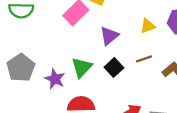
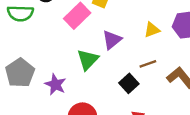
green triangle: (82, 67) -> (88, 60), moved
black square: (114, 67) -> (129, 83), moved

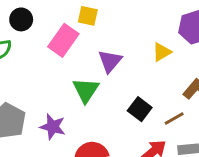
yellow triangle: (152, 30) -> (162, 52), moved
brown line: (148, 64) -> (174, 118), moved

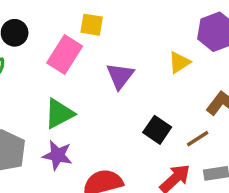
green triangle: (86, 90) -> (59, 114), moved, turned 32

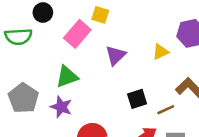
black square: (157, 130) -> (137, 99), turned 30

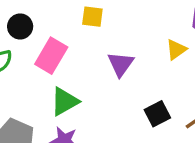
pink rectangle: (77, 34) -> (51, 56), moved

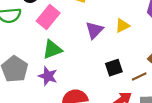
yellow triangle: (176, 50) -> (122, 26), moved

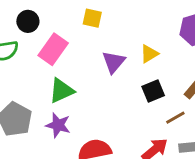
black square: (114, 68) -> (153, 91), moved

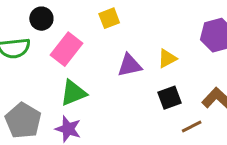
yellow square: (92, 18) -> (109, 18), turned -36
purple triangle: (114, 62) -> (129, 65), turned 35

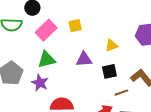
yellow square: (109, 18) -> (75, 26), moved
purple triangle: (129, 65) -> (84, 59), moved

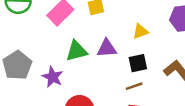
green triangle: (47, 60) -> (77, 51), moved
brown line: (121, 93) -> (134, 86), moved

